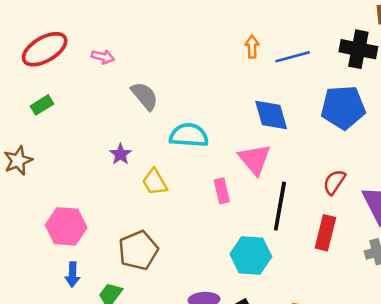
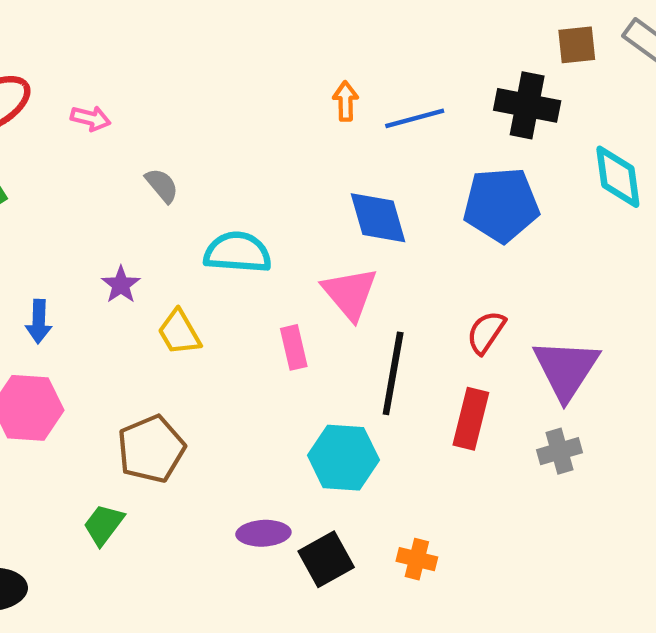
gray semicircle: (145, 96) -> (162, 185), size x0.7
blue arrow: (72, 274) -> (39, 321), moved

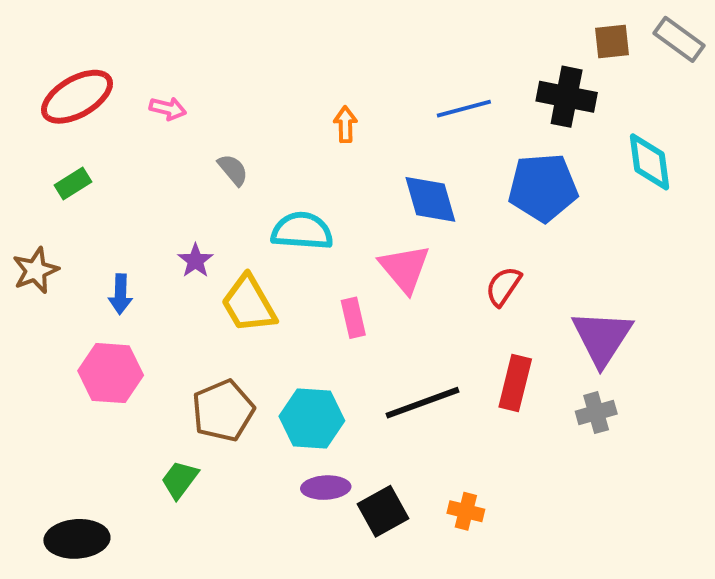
orange arrow: (346, 101) -> (345, 124), moved
yellow trapezoid: (179, 332) -> (249, 304), size x1.4
red semicircle: (486, 332) -> (503, 286), moved
black line: (393, 373) -> (422, 403), moved, turned 60
cyan hexagon: (343, 458) -> (312, 418), moved

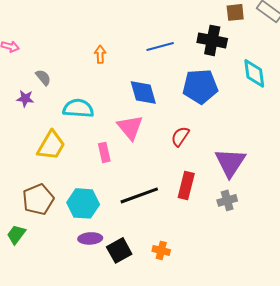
purple star: (195, 261) -> (25, 98), moved, turned -30
yellow trapezoid: (249, 304) -> (51, 145), turned -120

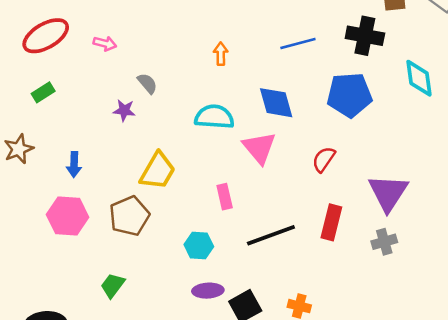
cyan semicircle: (78, 108) -> (214, 117), moved
pink rectangle: (104, 152) -> (225, 197), moved
brown pentagon: (38, 199) -> (129, 216), moved
cyan hexagon: (83, 203) -> (199, 246), size x0.7

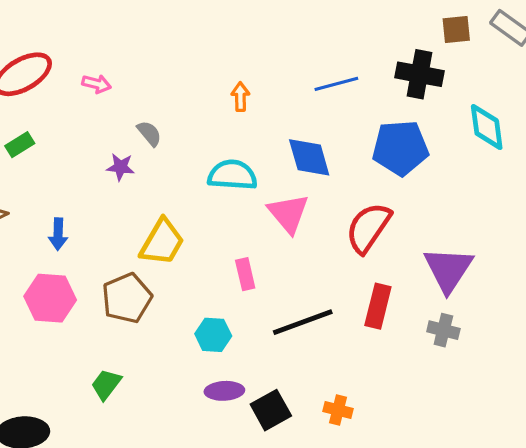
red semicircle: (324, 159) -> (368, 228), size x1.6
gray cross: (384, 242) -> (443, 330), turned 30

